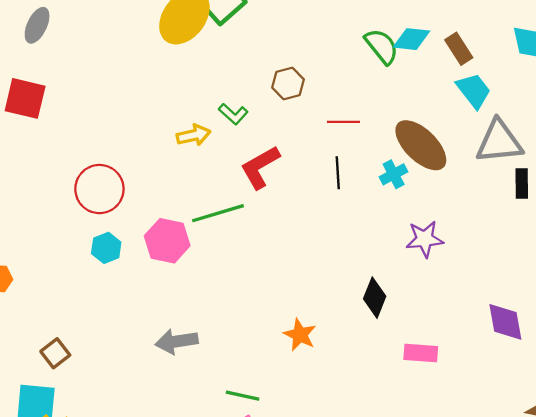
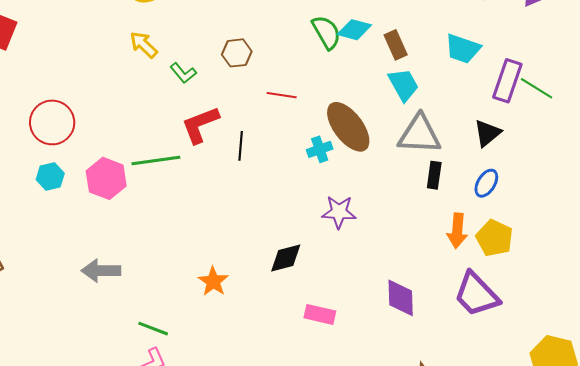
yellow arrow: (194, 135) -> (144, 45), moved, turned -132
black line: (338, 173) -> (241, 146), moved
black diamond: (375, 298) -> (286, 258), turned 45

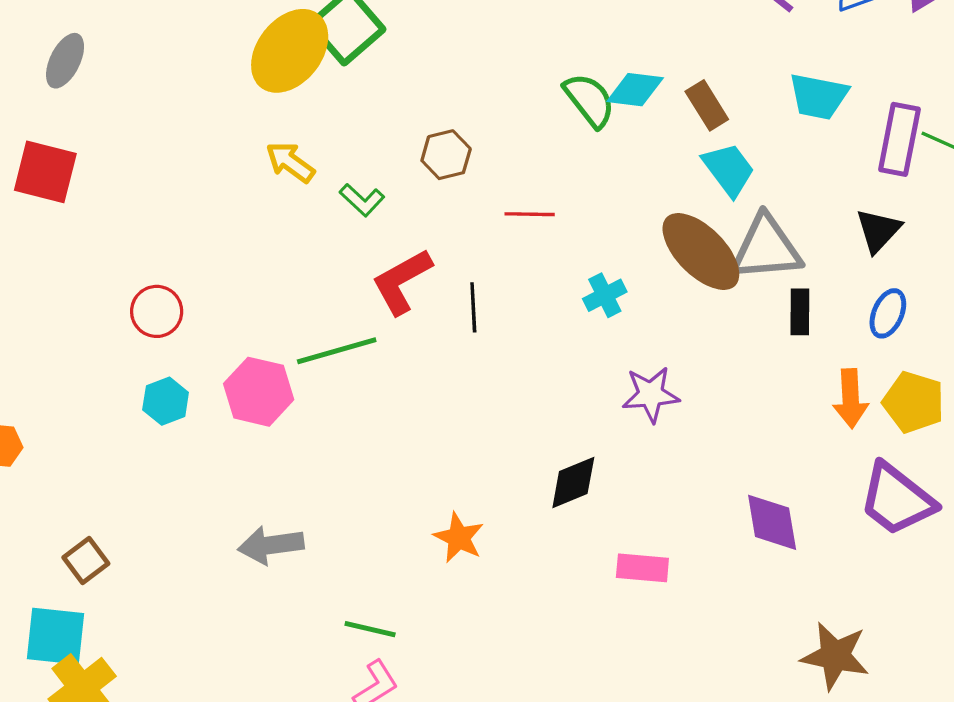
red circle: (52, 122) -> (157, 311), size x0.7
brown ellipse: (348, 127) -> (701, 251), moved

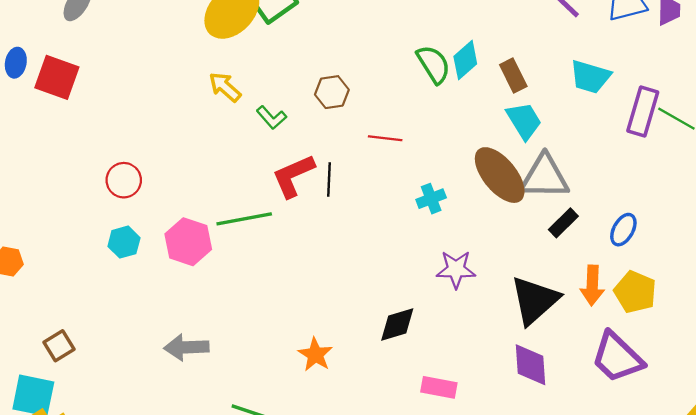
cyan diamond: (635, 90) -> (465, 60), turned -54
black triangle: (878, 230) -> (535, 300), moved, size x1.6
black line: (473, 307) -> (329, 179), moved
black rectangle: (800, 312) -> (563, 223), turned 40

